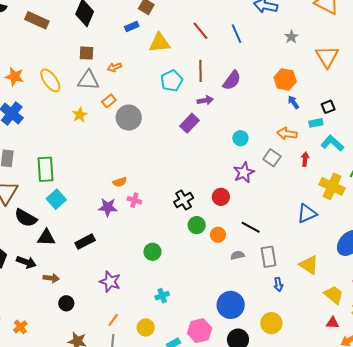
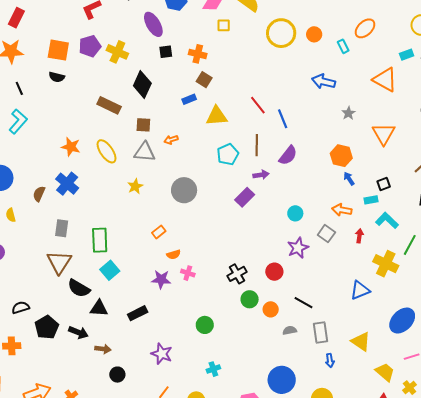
brown rectangle: (37, 20) -> (109, 105), moved
blue line: (236, 34) -> (283, 119), moved
orange rectangle: (109, 101) -> (159, 232), moved

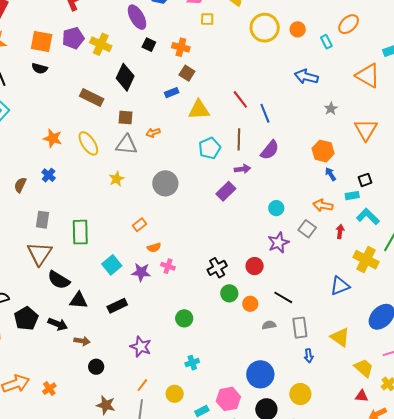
black square: (166, 52) -> (149, 45), turned 32
blue cross: (67, 184) -> (49, 175), size x0.6
cyan square: (110, 270) -> (112, 265), moved

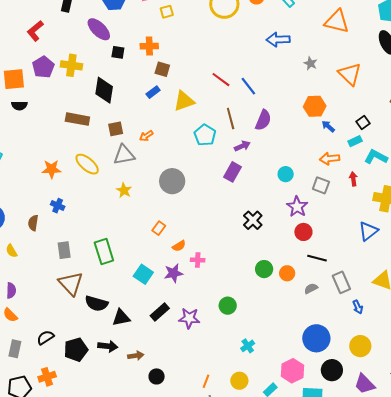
red circle: (255, 266) -> (303, 232), moved
black cross: (217, 268) -> (253, 220), moved
black pentagon: (26, 319) -> (76, 350), turned 30
purple star: (141, 347) -> (189, 318), moved

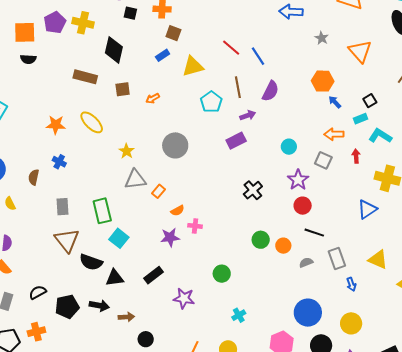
gray triangle: (124, 155) -> (135, 179), moved
purple rectangle: (232, 172) -> (236, 141), turned 30
cyan square: (143, 274) -> (119, 238), moved
purple star: (189, 318) -> (184, 298), moved

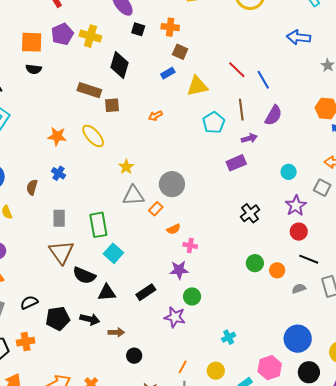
brown square: (123, 89) -> (112, 105), moved
gray circle: (175, 145) -> (172, 184), moved
purple star: (170, 237) -> (179, 270), moved
green circle: (222, 274) -> (192, 296), moved

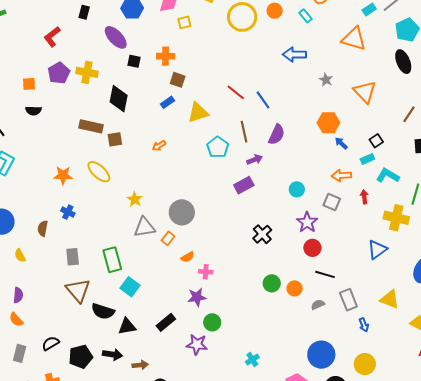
orange square: (32, 42) -> (29, 84), size x0.6

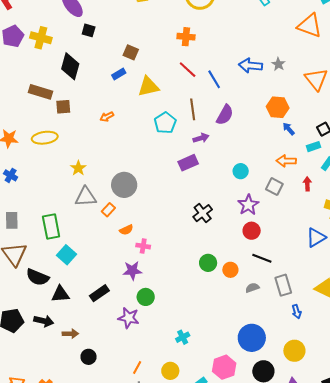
blue arrow: (294, 55) -> (250, 66), moved
orange cross: (166, 56) -> (186, 37), moved
yellow ellipse: (99, 172) -> (45, 138), turned -55

